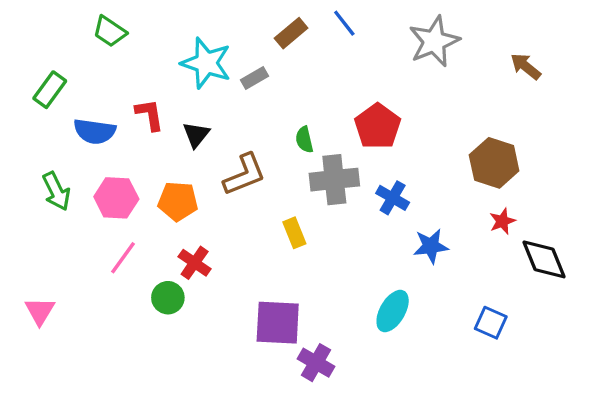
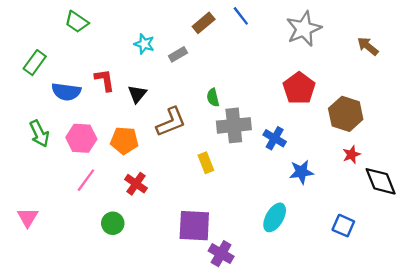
cyan star: (206, 63) -> (144, 44), size x0.6
red pentagon: (378, 126) -> (299, 88), moved
green circle: (168, 298) -> (113, 223), moved

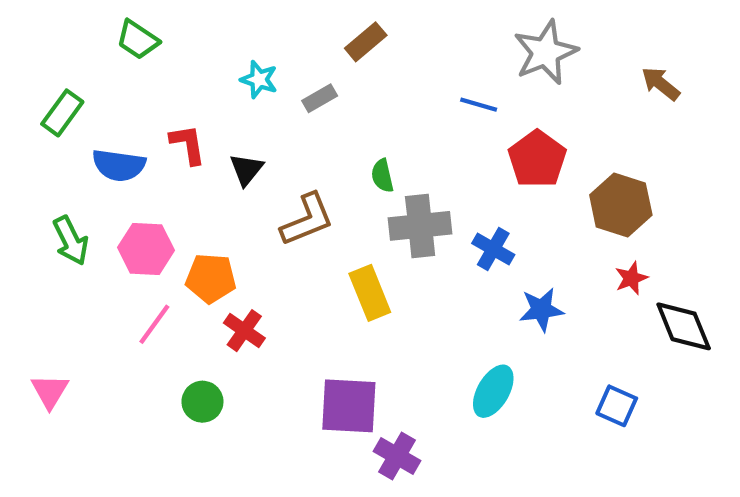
blue line: (241, 16) -> (479, 105), moved, turned -36
orange pentagon: (124, 141) -> (211, 278), moved
yellow rectangle: (206, 163) -> (370, 293), size x1.4

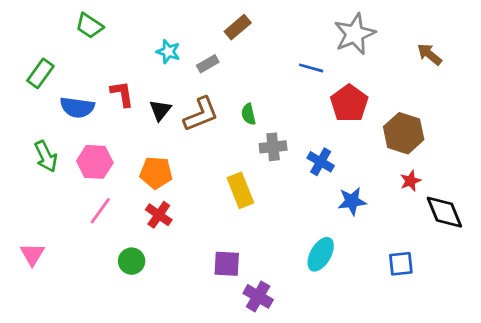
brown L-shape: (307, 220) -> (201, 114), moved
gray cross: (420, 226) -> (273, 147), size x0.7
orange pentagon: (211, 278) -> (156, 173), moved
purple square: (349, 406) -> (227, 264), size x0.7
blue square: (617, 406) -> (401, 264), turned -30

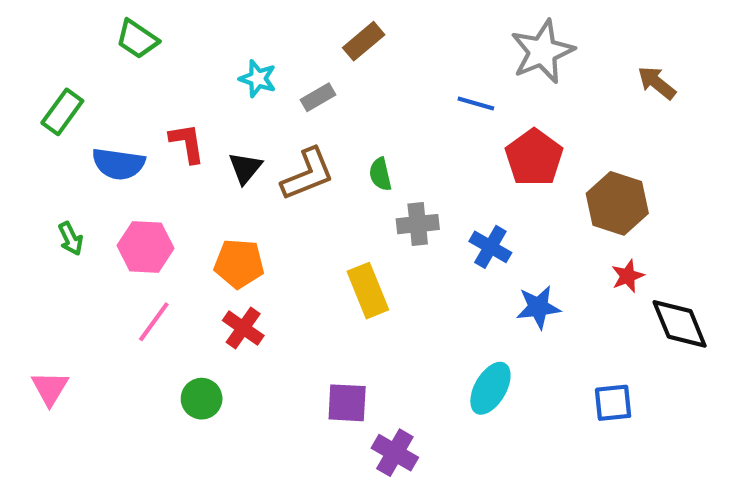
green arrow: (46, 156) -> (71, 239), size x0.7

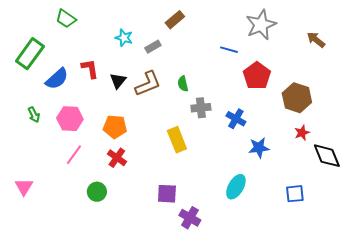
green rectangle: (62, 112) -> (30, 54), size x1.4
blue semicircle: (118, 164) -> (57, 79), turned -50

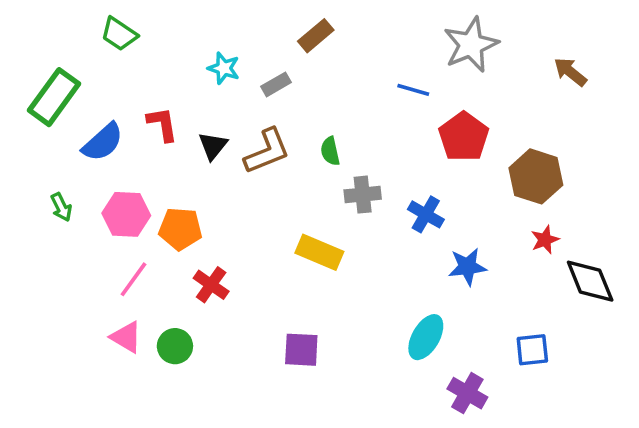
orange pentagon: (115, 127) -> (180, 229), moved
yellow rectangle: (177, 140) -> (319, 252), turned -45
pink triangle: (24, 187) -> (126, 337), moved, turned -30
purple cross: (190, 218) -> (467, 393), moved

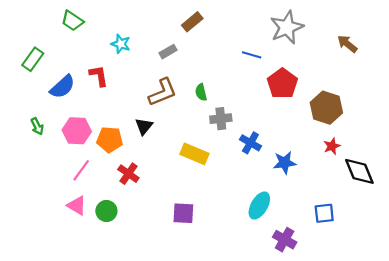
cyan star: (224, 68) -> (121, 44), moved
green rectangle: (54, 97) -> (33, 59), size x0.7
black triangle: (213, 146) -> (144, 126), moved
blue cross: (426, 214) -> (250, 143), moved

